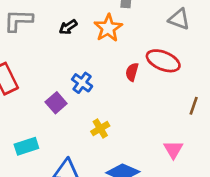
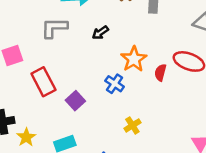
orange star: (108, 28) -> (134, 59), moved
purple square: (56, 103) -> (75, 101), moved

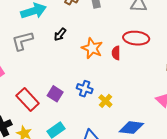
red rectangle: (43, 82) -> (28, 100), moved
blue cross: (115, 84) -> (85, 89), moved

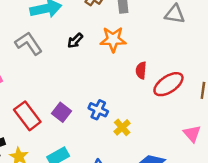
red ellipse: (136, 38) -> (168, 84), moved, turned -45
gray L-shape: (22, 41) -> (29, 43), turned 65
orange star: (92, 48) -> (113, 39), moved, turned -30

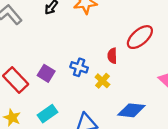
red semicircle: (141, 70) -> (112, 56), moved

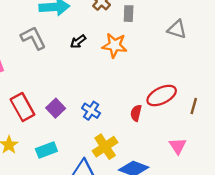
red semicircle: (112, 56) -> (136, 113), moved
yellow cross: (102, 81) -> (105, 147), moved, size x1.5

